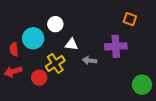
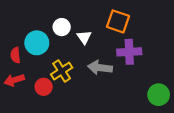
orange square: (130, 19) -> (118, 21), moved, size x1.5
white triangle: (71, 44) -> (84, 37), moved, turned 48
gray arrow: (90, 60) -> (100, 68), size x1.5

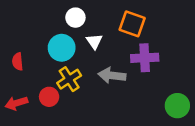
white circle: (62, 27) -> (75, 18), moved
cyan circle: (37, 43) -> (62, 48), moved
red arrow: (14, 80) -> (16, 103), moved

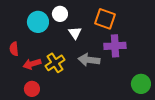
cyan circle: (62, 48) -> (38, 22), moved
red circle: (49, 97) -> (32, 89), moved
red arrow: (16, 103) -> (32, 64), moved

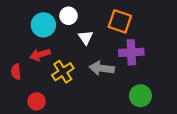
red semicircle: (14, 49) -> (16, 72), moved
red arrow: (32, 64) -> (40, 55), moved
green circle: (141, 84) -> (140, 96), moved

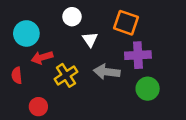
cyan circle: (43, 25) -> (26, 33), moved
green circle: (140, 96) -> (148, 89), moved

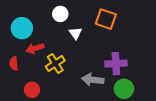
purple cross: (138, 55) -> (116, 64), moved
gray arrow: (107, 72) -> (93, 80), moved
green circle: (148, 89) -> (124, 89), moved

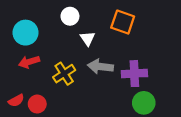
red arrow: (35, 48) -> (29, 62), moved
red semicircle: (14, 64) -> (16, 101), moved, turned -112
gray arrow: (93, 80) -> (100, 67), moved

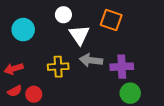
white triangle: (88, 38) -> (79, 35), size x1.5
red arrow: (29, 62) -> (14, 69), moved
yellow cross: (64, 74) -> (58, 67), turned 30

